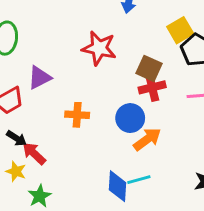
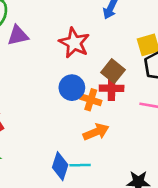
purple triangle: (39, 78) -> (18, 35), moved
orange cross: (77, 115) -> (91, 100), moved
blue circle: (130, 118) -> (72, 88), moved

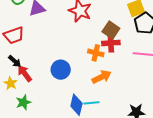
blue circle: (72, 88) -> (61, 70), moved

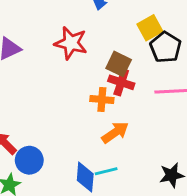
red cross: (111, 43) -> (121, 82), turned 30
blue circle: (61, 70) -> (29, 160), moved

